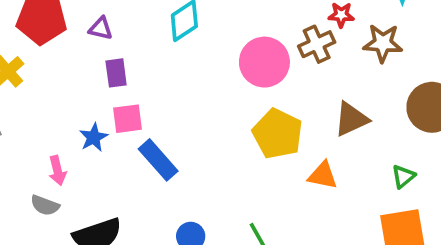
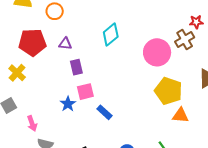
blue rectangle: (158, 160) -> (105, 112), size x0.7
pink arrow: (57, 171) -> (32, 123), moved
orange triangle: (323, 175) -> (181, 115), moved

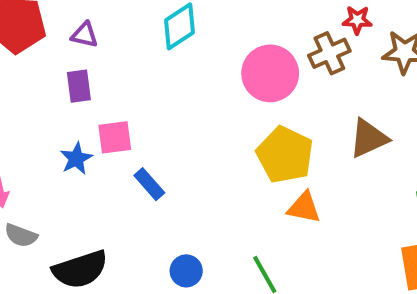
purple rectangle: (76, 67) -> (79, 86), moved

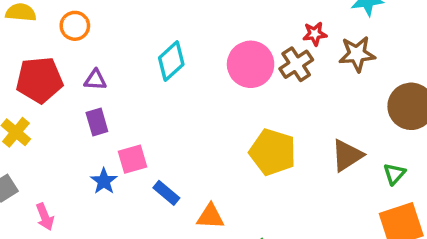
pink circle: (270, 73) -> (251, 64), moved
brown triangle: (369, 138) -> (347, 155), moved
orange triangle: (304, 208) -> (210, 216), moved

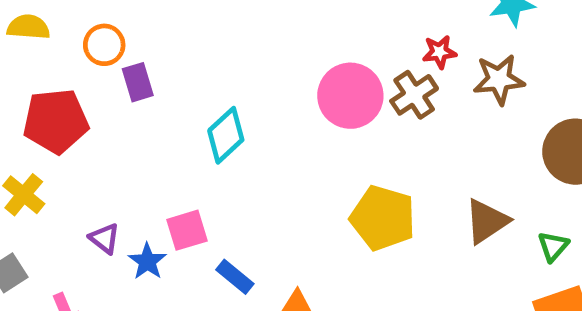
cyan diamond: (171, 61) -> (226, 135), moved
purple triangle: (95, 80) -> (105, 238), moved, turned 35
purple rectangle: (97, 122) -> (138, 82), moved

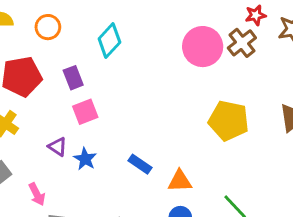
purple rectangle: (138, 82) -> (73, 78), moved
cyan diamond: (226, 135) -> (109, 40), moved
pink square: (187, 230) -> (85, 112), moved

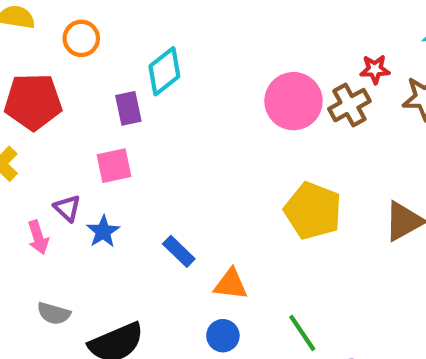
purple rectangle: (73, 78) -> (128, 108), moved
pink arrow: (37, 194) -> (38, 237), moved

